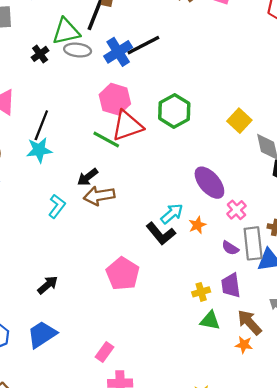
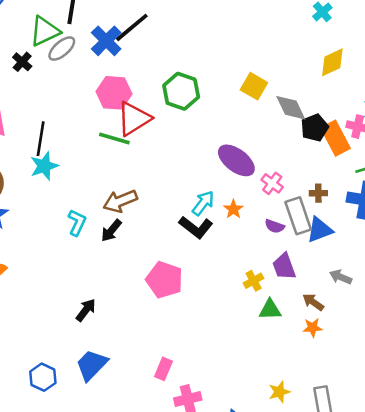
gray ellipse: (78, 50) -> (62, 49), turned -35
black arrow: (88, 177) -> (111, 231), moved
brown arrow: (249, 322) -> (313, 302), size x0.7

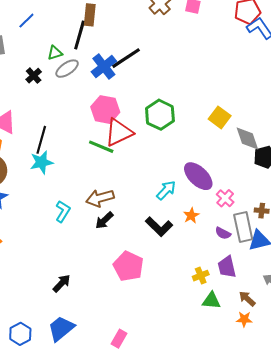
green triangle: (45, 31) -> (55, 53), size x0.6
cyan arrow: (203, 203) -> (166, 190), moved
black arrow: (111, 231) -> (104, 220), moved

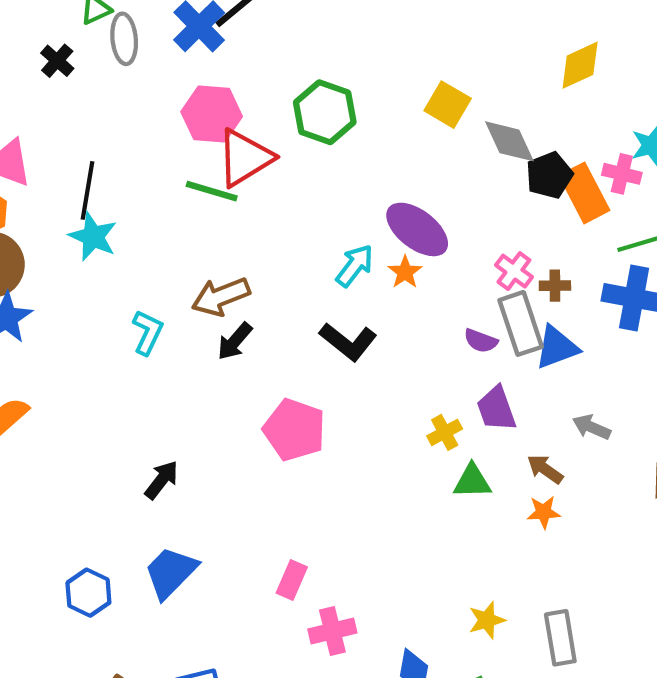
gray ellipse: (67, 69) -> (124, 39), turned -55
cyan star: (42, 162) -> (93, 237), turned -30
pink cross: (225, 198) -> (514, 271), moved
orange star: (191, 216) -> (405, 272), moved

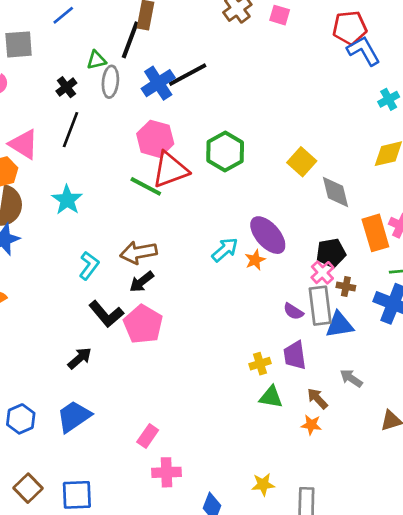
black pentagon: (549, 175) -> (331, 253), moved
black line: (87, 190) -> (70, 130), moved
black L-shape: (348, 342) -> (106, 314), moved
pink pentagon: (294, 430) -> (143, 324), moved

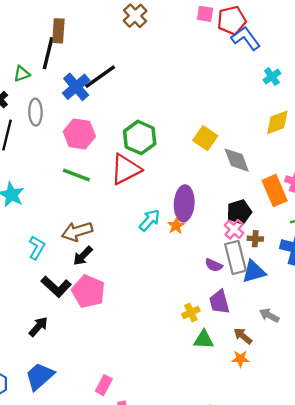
pink square: (280, 15) -> (205, 14), moved
gray ellipse: (110, 82) -> (35, 112), moved
red triangle: (170, 170) -> (126, 169), moved
purple ellipse: (268, 235) -> (184, 203), turned 52

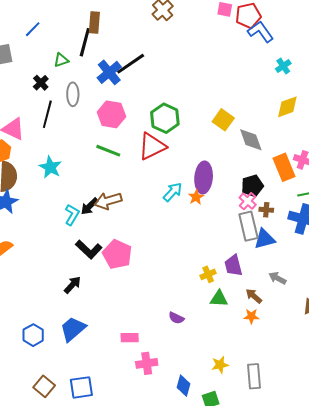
black arrow: (83, 256) -> (89, 206), moved
purple semicircle: (214, 265) -> (176, 318), moved
pink rectangle: (104, 385) -> (130, 338), turned 60

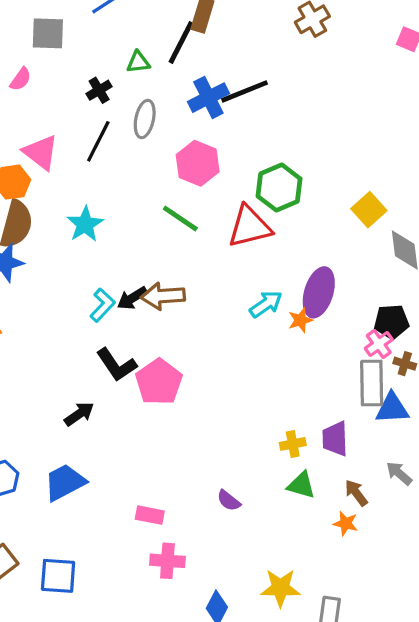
yellow star: (220, 365) -> (280, 588), size x1.4

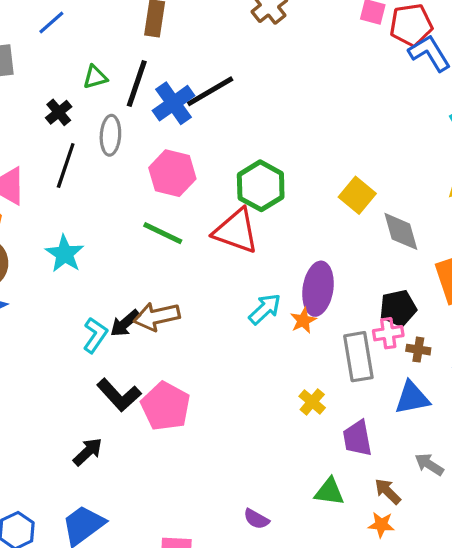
black line: (181, 42) -> (137, 83), moved
red triangle: (250, 227) -> (236, 231), turned 42
pink cross: (379, 344) -> (388, 333), turned 36
gray rectangle: (372, 383) -> (358, 357), moved
yellow cross: (293, 444) -> (312, 402), moved, turned -30

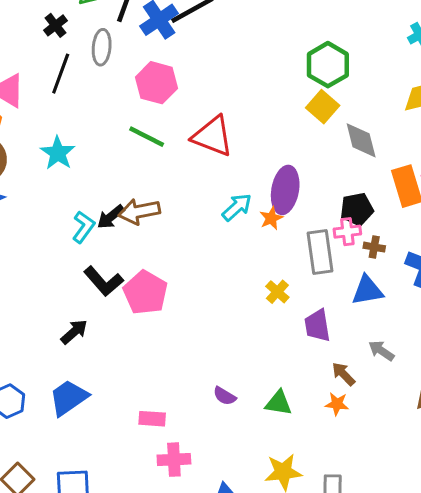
green hexagon: (261, 186) -> (328, 65), moved
green triangle: (329, 492) -> (278, 403), moved

